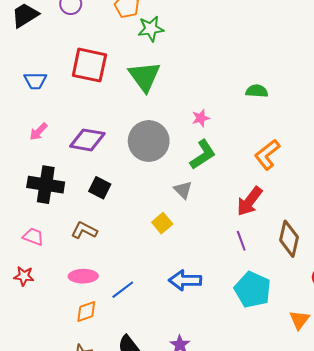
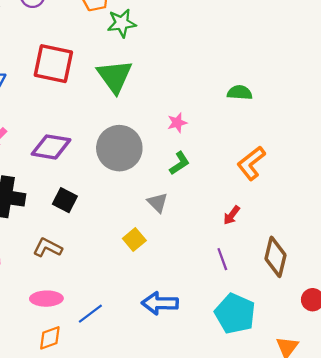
green L-shape: (203, 155) -> (179, 163), size x0.7
red arrow: (250, 201) -> (232, 215), size x0.6

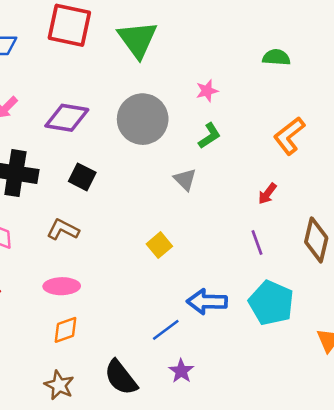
yellow square: (134, 240) -> (159, 245), moved
blue arrow: (160, 303) -> (207, 302), moved
blue line: (90, 314) -> (166, 330), moved

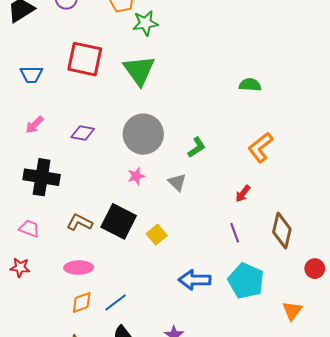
pink star: (207, 91) -> (136, 176), moved
purple diamond: (67, 118) -> (83, 133), size x0.7
black square: (82, 177) -> (119, 221), moved, size x1.6
blue line: (166, 330) -> (116, 302), moved

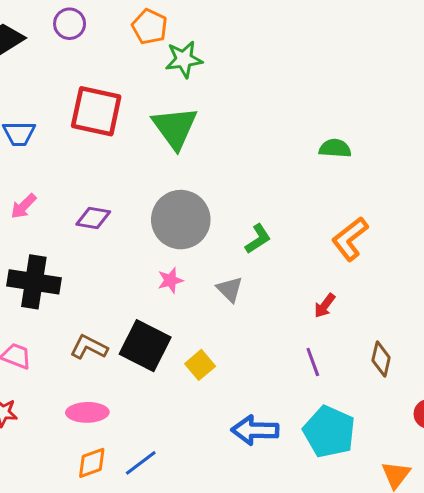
brown diamond: (282, 231) -> (381, 359), size x0.7

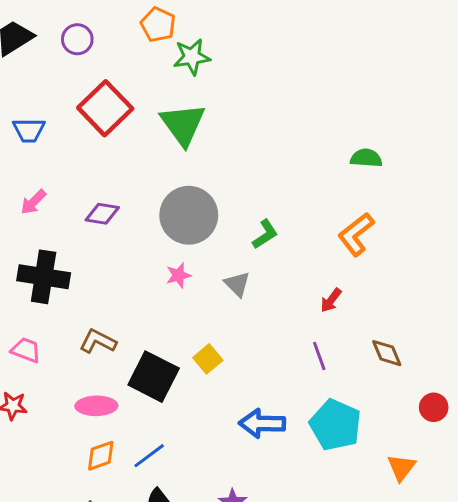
purple circle: (70, 24) -> (77, 39), moved
red square: (96, 111) -> (105, 108), turned 34
green semicircle: (335, 148) -> (366, 158), moved
black square: (145, 346) -> (154, 377), moved
brown diamond: (381, 359) -> (387, 353), turned -36

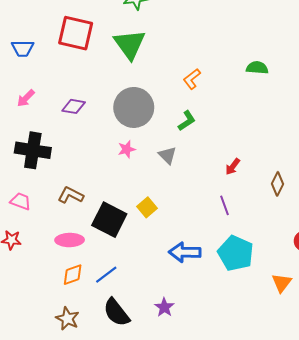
red square: (105, 108) -> (76, 33), turned -33
orange L-shape: (356, 234) -> (192, 79), moved, size x0.7
brown diamond: (387, 353) -> (278, 184), moved, turned 50

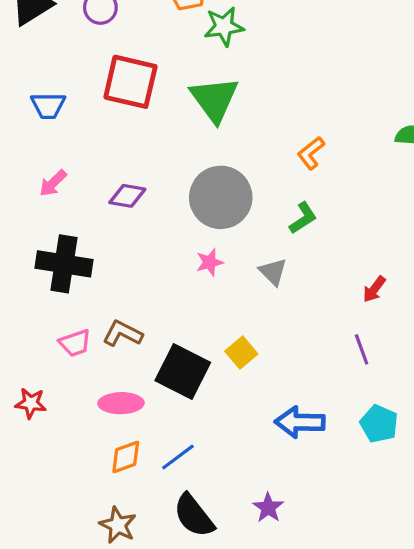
pink trapezoid: (21, 201) -> (75, 343), moved, turned 140
cyan pentagon: (236, 253) -> (379, 424), size x0.7

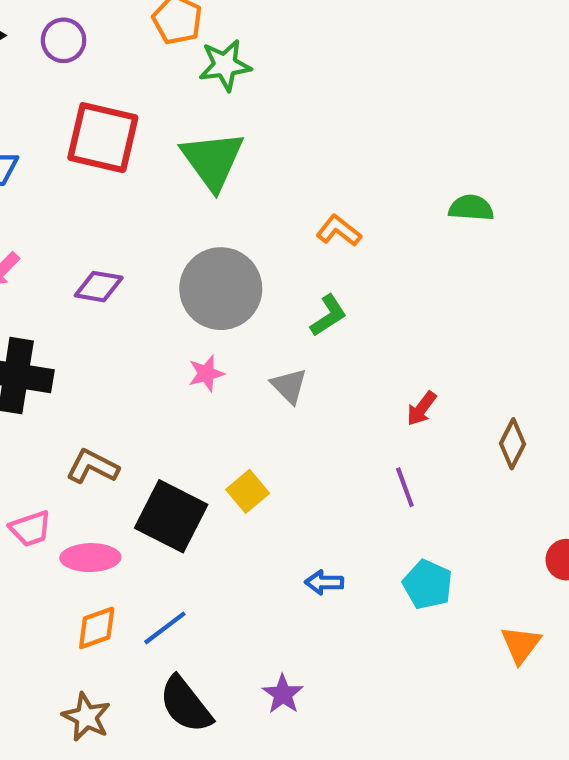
orange L-shape: (311, 153) -> (339, 231), turned 76
pink trapezoid: (75, 343) -> (30, 529), moved
blue arrow: (300, 422) -> (324, 582), size x0.6

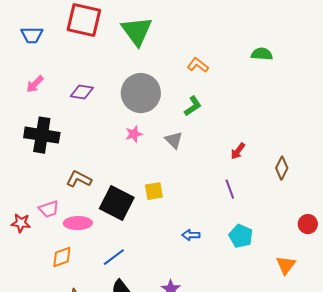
yellow square: (248, 491) -> (154, 191), turned 30
orange diamond: (97, 628) -> (62, 257), moved

